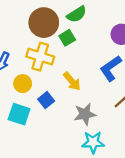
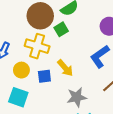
blue square: (46, 100) -> (44, 76), moved, turned 32

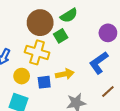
yellow arrow: (65, 68) -> (65, 74), turned -60

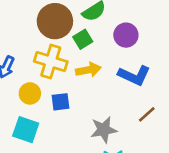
purple circle: (108, 33) -> (126, 35), moved
blue L-shape: (99, 63) -> (134, 75), turned -120
yellow arrow: (65, 74) -> (88, 70), moved

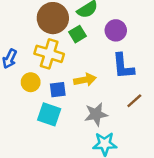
yellow arrow: (88, 70) -> (85, 80), moved
blue L-shape: (134, 75) -> (123, 66), turned 60
cyan square: (26, 130) -> (49, 114), moved

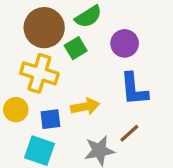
brown line: (134, 101) -> (129, 133), moved

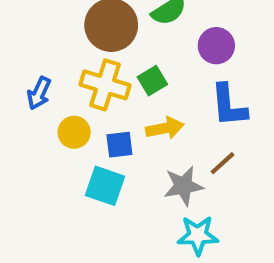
green square: (76, 48) -> (152, 81), moved

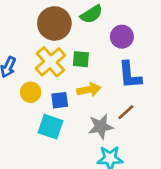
green square: (152, 81) -> (81, 59), turned 36
yellow cross: (105, 85) -> (50, 62), turned 32

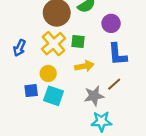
yellow circle: (31, 92) -> (48, 73), moved
blue square: (60, 100) -> (31, 91), moved

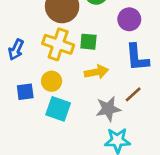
yellow cross: (54, 44) -> (58, 44), turned -30
blue square: (31, 91) -> (25, 92), moved

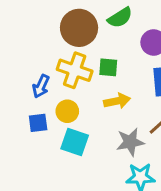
blue arrow: (16, 50) -> (41, 86), moved

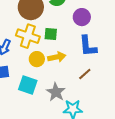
yellow circle: (67, 111) -> (37, 59), moved
gray star: (130, 142) -> (56, 92), moved, turned -30

